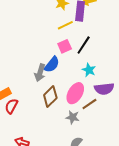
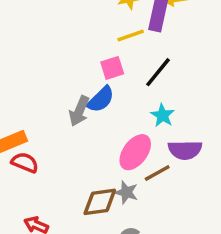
pink square: (65, 46) -> (112, 68), moved
brown diamond: (50, 97) -> (100, 202), moved, turned 30
red semicircle: (11, 106) -> (25, 162), turned 77

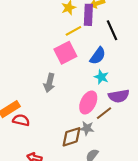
pink square: (112, 68) -> (65, 53), size x1.5
black line: (158, 72) -> (112, 30), moved, turned -54
blue semicircle: (101, 99) -> (98, 56), moved

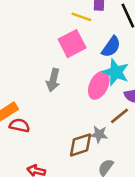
yellow line: (73, 31) -> (81, 17), turned 49
cyan star: (101, 77) -> (116, 72), size x1.5
pink ellipse: (88, 102) -> (99, 85), moved

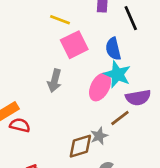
yellow line: (81, 17) -> (60, 20), moved
blue semicircle: (111, 47) -> (113, 49), turned 130
gray star: (99, 134) -> (99, 136), turned -30

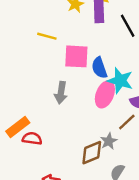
yellow line: (60, 20) -> (47, 36), moved
pink square: (74, 45) -> (76, 56), turned 35
blue semicircle: (113, 49) -> (99, 68), moved

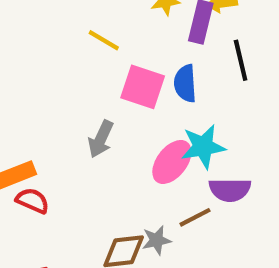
blue semicircle: (99, 68) -> (185, 83), moved
cyan star: (120, 81) -> (203, 147), turned 30

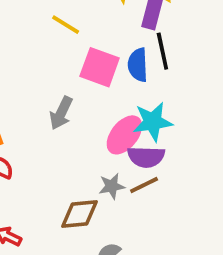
black line: (241, 60) -> (162, 51), moved
purple semicircle: (230, 190) -> (146, 157), moved
gray star: (157, 240) -> (112, 186), moved

